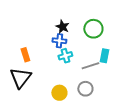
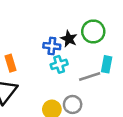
black star: (62, 27) -> (69, 39), moved
gray circle: (85, 89) -> (73, 104), moved

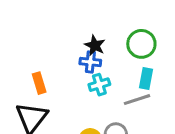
black star: (69, 39) -> (95, 45), moved
cyan rectangle: (107, 64) -> (146, 79), moved

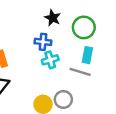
black star: (95, 45) -> (53, 18), moved
gray line: (137, 100) -> (80, 72), turned 35

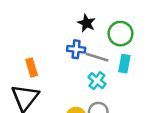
cyan cross: (50, 60) -> (97, 81), moved, turned -35
gray line: (80, 72) -> (97, 57), moved

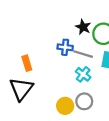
black star: (87, 23) -> (83, 27), moved

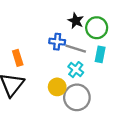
gray circle: (84, 101) -> (77, 97), size x1.5
yellow circle: (65, 106) -> (57, 87), moved

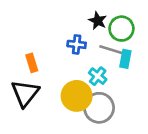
gray line: (76, 49) -> (111, 50), moved
yellow circle: (57, 87) -> (77, 96), size x1.5

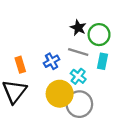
blue cross: (77, 44) -> (52, 61), moved, turned -35
gray line: (111, 50) -> (78, 52), moved

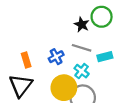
green circle: (99, 35) -> (102, 17), moved
cyan rectangle: (102, 61) -> (105, 57), turned 64

